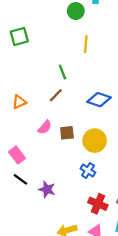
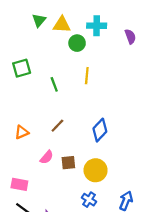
green line: (62, 72) -> (54, 84), moved
blue diamond: (99, 100) -> (100, 130), turned -65
pink rectangle: (17, 155) -> (19, 184), turned -42

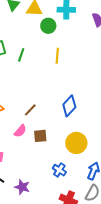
green line: (54, 84) -> (21, 55), moved, turned 40
brown line: (57, 126) -> (30, 110), moved
yellow circle: (96, 170) -> (76, 143), moved

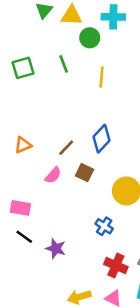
green line: (21, 55) -> (64, 64), moved, turned -40
blue diamond: (69, 106) -> (102, 139), moved
brown square: (40, 136) -> (84, 173), moved, turned 32

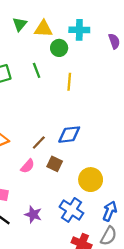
blue diamond: (102, 139) -> (69, 135), turned 40
blue cross: (104, 226) -> (71, 210), size x1.5
purple star: (56, 248) -> (33, 214), moved

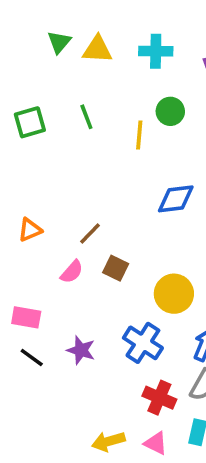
green circle: (59, 48) -> (170, 111), moved
blue diamond: (69, 135) -> (176, 199), moved

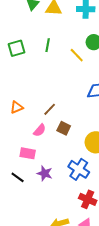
green line: (86, 117) -> (48, 45), turned 32
yellow line: (139, 135) -> (77, 55), turned -49
pink rectangle: (26, 317) -> (28, 153), moved

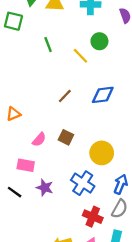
green line: (48, 45) -> (48, 45), turned -32
green square: (17, 48) -> (13, 21), moved, turned 30
brown line: (50, 109) -> (65, 96), moved

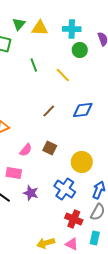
green circle: (99, 41) -> (80, 50), moved

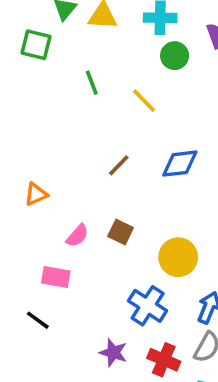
purple star: (31, 193) -> (113, 353), moved

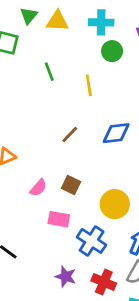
yellow line: (144, 101) -> (89, 85), turned 35
pink rectangle: (56, 277) -> (59, 219), moved

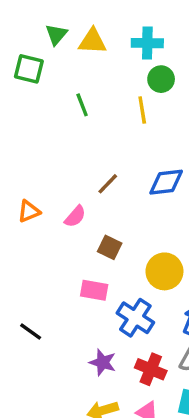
yellow line: (89, 85) -> (142, 110), moved
pink semicircle: (38, 188) -> (75, 216), moved

